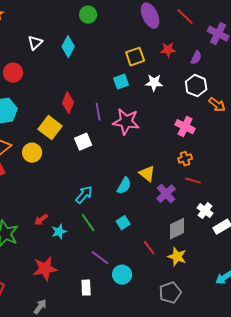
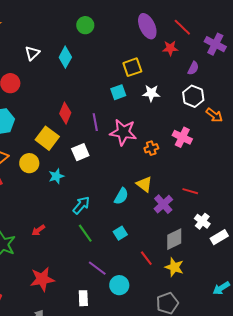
red star: (168, 50) -> (170, 48), moved
orange cross: (185, 159) -> (151, 148), moved
cyan star: (59, 232) -> (56, 176), moved

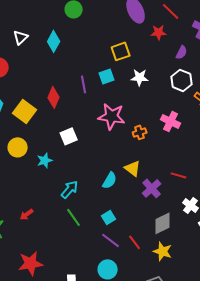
purple line: (95, 122) -> (84, 84), moved
yellow square: (47, 138) -> (25, 111), moved
purple line: (97, 268) -> (111, 240), moved

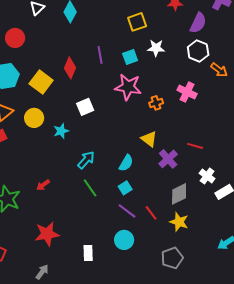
purple semicircle: (182, 52) -> (198, 23), size x1.5
cyan square: (107, 76) -> (130, 57), moved
cyan semicircle: (110, 180) -> (126, 163), moved

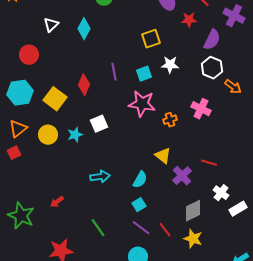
cyan star: (61, 131) -> (75, 135), moved
cyan arrow: (86, 160) -> (100, 177), turned 42
green line: (90, 188) -> (98, 228), moved

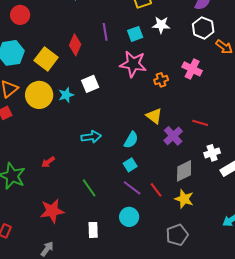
yellow circle: (48, 135) -> (39, 95), size x1.4
white cross: (221, 193) -> (212, 153), turned 35

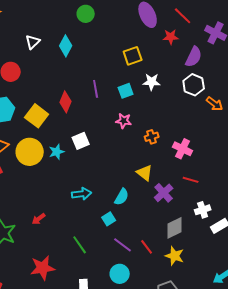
pink star: (133, 64) -> (124, 121), size x0.6
pink cross: (192, 69) -> (183, 149), moved
cyan square: (130, 165) -> (109, 219), moved

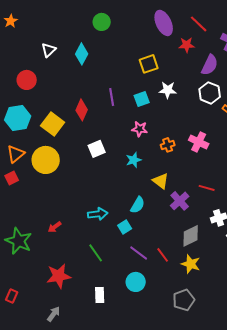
pink cross: (183, 149) -> (199, 142), moved
cyan star: (57, 152) -> (134, 160), moved
cyan arrow: (82, 194) -> (98, 214), moved

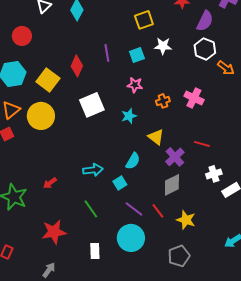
white square: (97, 149) -> (92, 105), size x1.4
gray diamond: (191, 236) -> (172, 185), moved
cyan circle: (136, 282) -> (131, 238), size x1.4

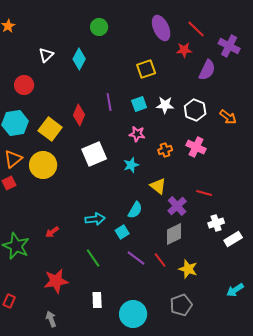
white star: (163, 46) -> (165, 105), moved
white hexagon: (205, 49) -> (195, 110), moved
cyan circle: (131, 238) -> (133, 314), moved
gray arrow: (49, 270) -> (51, 319), turned -56

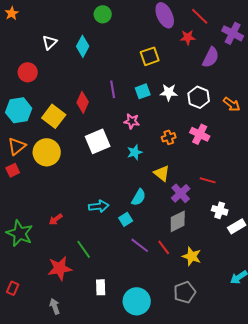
pink star: (137, 134) -> (132, 121), moved
white cross: (216, 223) -> (220, 210), turned 35
green line: (93, 258) -> (84, 249), moved

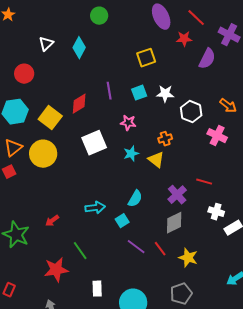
white hexagon: (199, 97) -> (191, 112), moved
red diamond: (83, 102) -> (79, 104), turned 35
pink cross: (200, 134) -> (217, 136), moved
yellow triangle: (162, 173) -> (156, 160), moved

